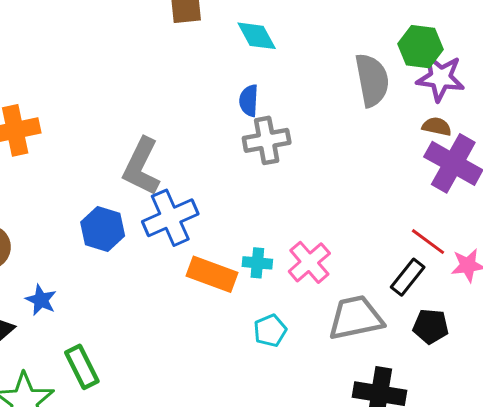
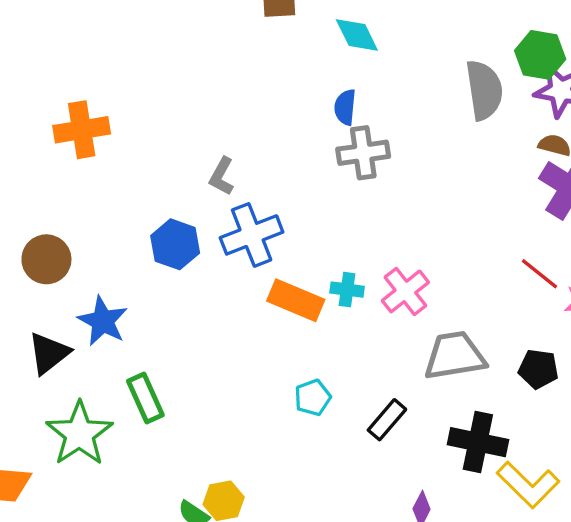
gray L-shape: (141, 167) -> (222, 176), size x0.6
black rectangle: (408, 277) -> (387, 420), moved
blue star: (41, 300) -> (103, 321), size x1.4
cyan pentagon: (270, 331) -> (313, 398), moved

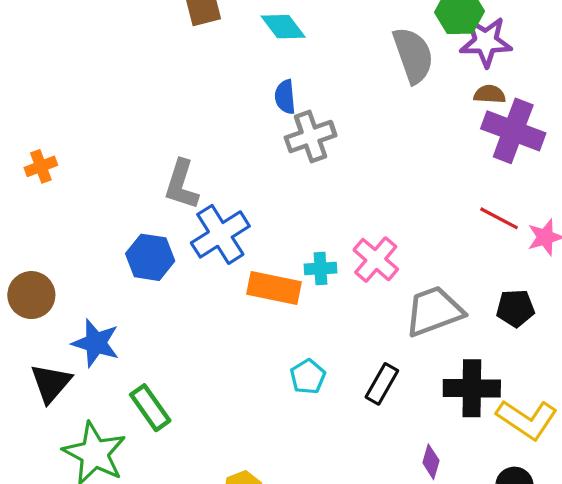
orange cross: (82, 130) -> (41, 166), size x0.6
gray L-shape: (222, 176) -> (181, 185), size x1.4

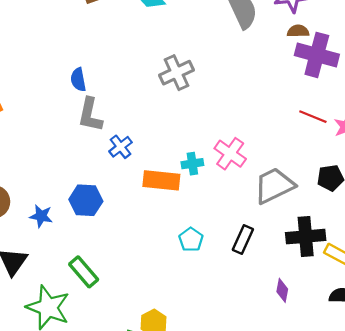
blue semicircle: (285, 97) -> (78, 80), moved
blue cross: (220, 234) -> (121, 147), size x0.6
blue hexagon: (150, 257) -> (86, 200), moved
blue star: (96, 343) -> (41, 216), moved, size x0.7

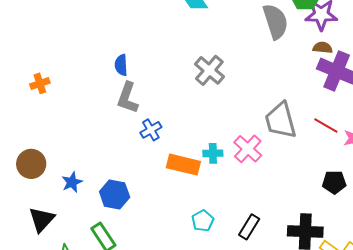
gray cross: (176, 73) -> (209, 70), turned -32
gray trapezoid: (274, 186) -> (281, 120), moved, turned -87
blue hexagon: (86, 200) -> (115, 194), moved
blue star: (41, 216) -> (72, 182), turned 30

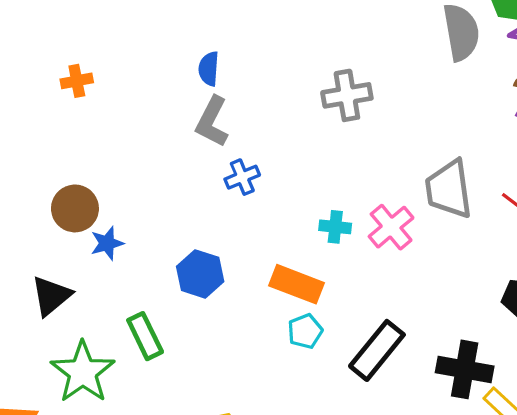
gray cross: (209, 70) -> (347, 95), turned 32
brown circle: (31, 164) -> (75, 208), moved
orange rectangle: (183, 165) -> (297, 284), moved
blue hexagon: (115, 194) -> (200, 274), moved
black rectangle: (249, 227) -> (377, 350), size x1.5

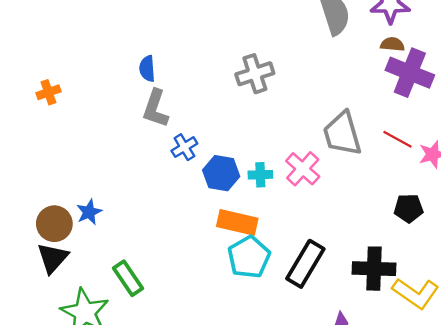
brown circle: (75, 208) -> (54, 224), moved
blue hexagon: (200, 274) -> (221, 173), moved
cyan pentagon: (305, 331) -> (249, 257), size x1.6

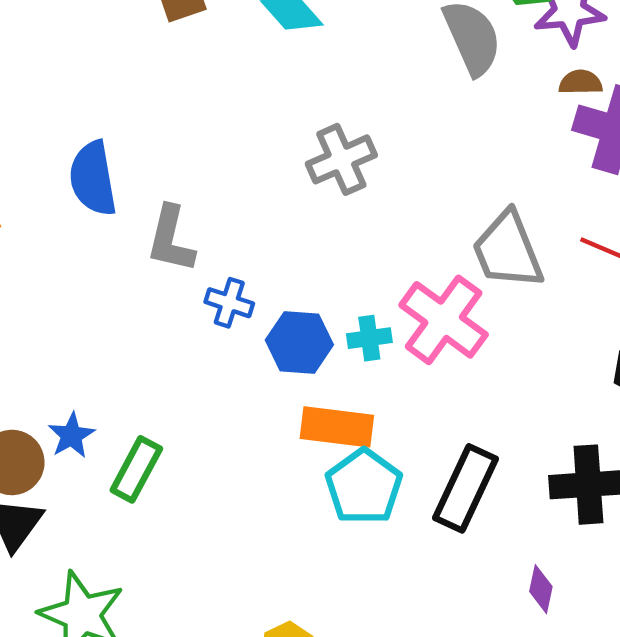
blue semicircle: (147, 69) -> (93, 179), moved, size x1.6
blue cross: (184, 147) -> (229, 303), turned -35
pink cross: (303, 169) -> (444, 320), size x1.4
green rectangle: (128, 278) -> (136, 469), moved, turned 68

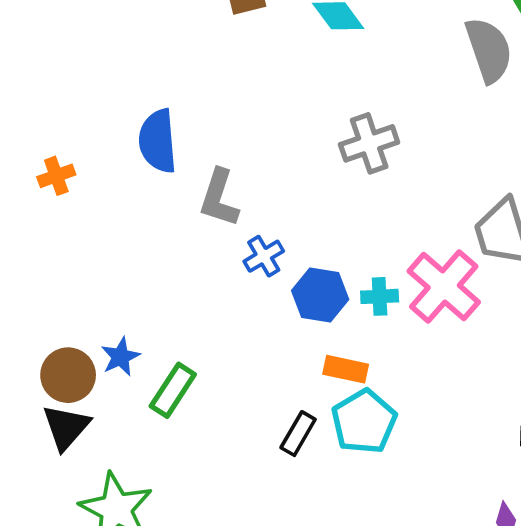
blue cross: (229, 303) -> (264, 256), turned 36
orange rectangle: (337, 427) -> (346, 369), size x0.7
black rectangle: (466, 488) -> (298, 434), moved, size x0.6

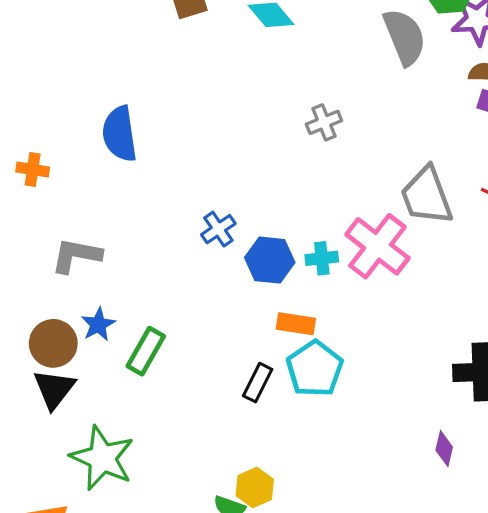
gray cross: (369, 143) -> (324, 122), moved, size x0.7
orange cross: (56, 176) -> (33, 170), turned 32
gray L-shape: (219, 198) -> (76, 255), moved, turned 86

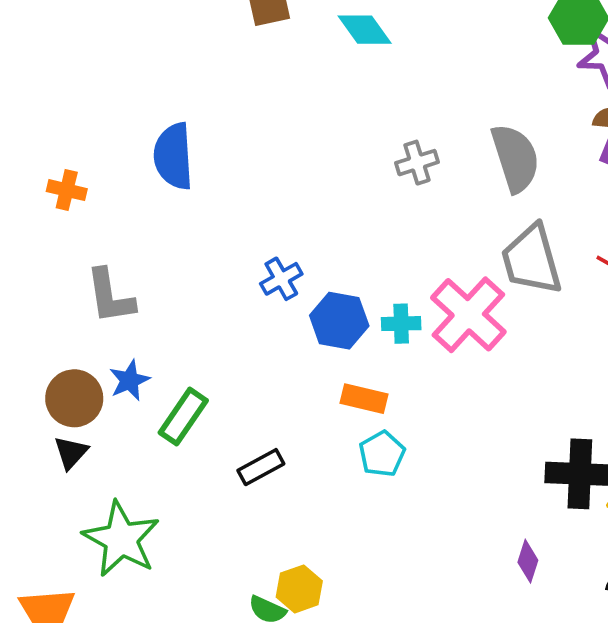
gray semicircle: (405, 37) -> (515, 158), moved
gray L-shape: (76, 255) -> (110, 296), turned -114
cyan pentagon: (315, 369) -> (382, 454), size x0.7
black rectangle: (258, 383) -> (261, 467), moved, turned 30
black triangle: (54, 389) -> (71, 453), size x0.7

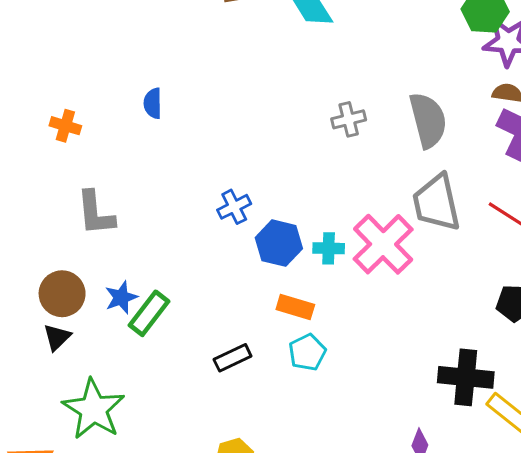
blue semicircle: (173, 156) -> (153, 103), size x0.6
blue star: (129, 380) -> (121, 297), moved
black rectangle: (261, 467) -> (233, 358), moved

